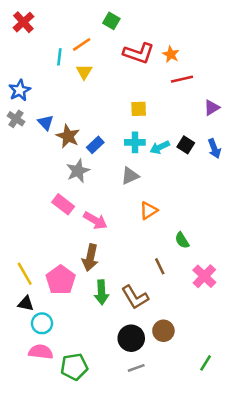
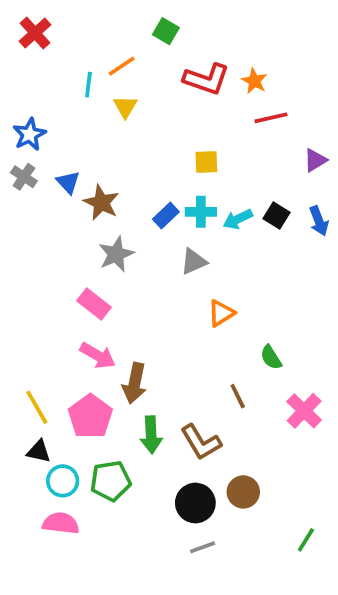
blue rectangle: (95, 145) -> (166, 215), moved
pink arrow: (95, 220) -> (98, 356), moved
green pentagon: (74, 367) -> (111, 481), moved

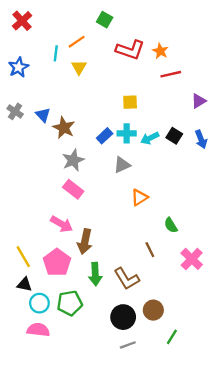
blue star: (29, 134) -> (19, 67), moved
pink rectangle: (94, 304) -> (73, 189), moved
green line: (306, 540) -> (172, 337), moved

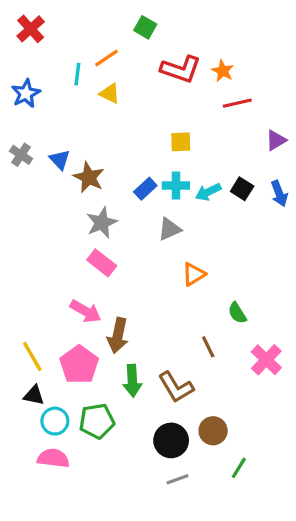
yellow triangle: (79, 67) -> (110, 93), turned -35

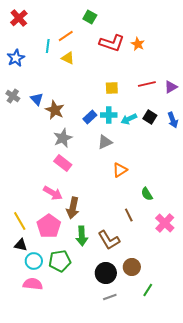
red line: (237, 103) -> (147, 84), moved

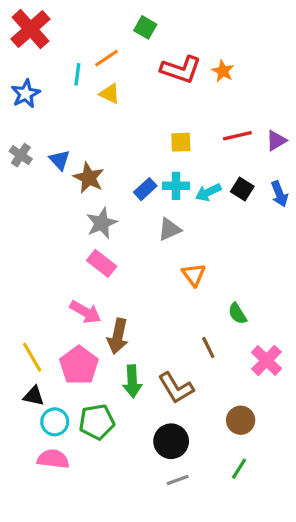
red cross: (19, 18) -> (30, 29), size x1.4
orange triangle: (120, 170) -> (194, 275), turned -35
brown circle: (132, 267) -> (241, 420), moved

